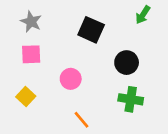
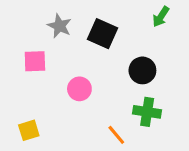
gray star: (31, 22) -> (59, 26), moved
yellow square: (26, 97) -> (29, 130), moved, turned 30
orange line: (82, 120) -> (116, 135), moved

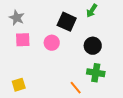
green arrow: (161, 17) -> (92, 11), moved
gray star: (59, 26) -> (17, 18), moved
pink circle: (79, 89) -> (52, 43), moved

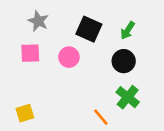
green arrow: (92, 11) -> (128, 30), moved
gray star: (17, 18) -> (38, 21), moved
green cross: (96, 73) -> (128, 97), turned 30

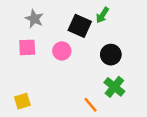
green arrow: (128, 30) -> (102, 15), moved

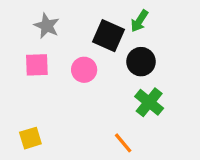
black circle: (111, 55) -> (141, 62), moved
green cross: (114, 87) -> (149, 102), moved

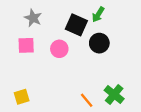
green cross: (149, 102) -> (114, 94), moved

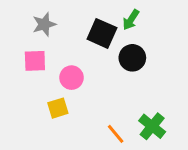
gray star: (33, 18) -> (44, 24), turned 30
pink circle: (59, 49) -> (71, 78), moved
yellow square: (22, 97) -> (58, 108), moved

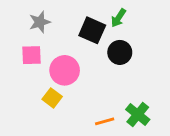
pink circle: (71, 78) -> (65, 70), size x1.4
yellow square: (58, 108) -> (52, 98), turned -36
orange line: (116, 134) -> (105, 121), turned -66

